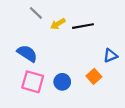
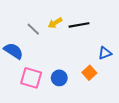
gray line: (36, 13) -> (33, 29), moved
blue semicircle: (27, 53) -> (13, 51), moved

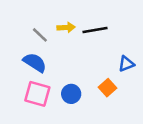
yellow arrow: (55, 23) -> (66, 27), turned -152
blue semicircle: (13, 51) -> (35, 63), moved

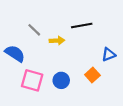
yellow arrow: (66, 27) -> (57, 41), moved
blue semicircle: (35, 63) -> (15, 53), moved

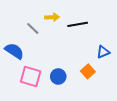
yellow arrow: (57, 41) -> (52, 17), moved

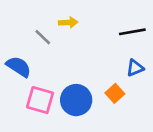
black line: (78, 24) -> (132, 32), moved
blue circle: (58, 76) -> (76, 100), size x1.5

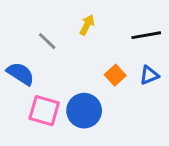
yellow arrow: (68, 22) -> (87, 25), moved, turned -60
orange square: (115, 93) -> (115, 75), moved

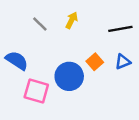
gray line: (47, 41) -> (40, 24), moved
blue circle: (84, 111) -> (69, 76), moved

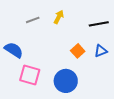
gray line: (40, 24) -> (33, 20), turned -64
blue circle: (69, 76) -> (66, 81), moved

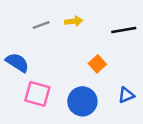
yellow arrow: (59, 17) -> (74, 21), turned 56
blue triangle: (101, 51) -> (126, 95), moved

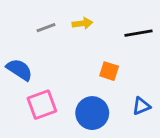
orange square: (97, 64) -> (109, 71), turned -30
pink square: (37, 94) -> (42, 105), turned -36

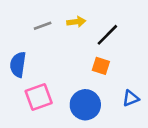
black line: (138, 33) -> (107, 35), moved, turned -35
blue semicircle: (19, 70) -> (18, 65), turned -115

